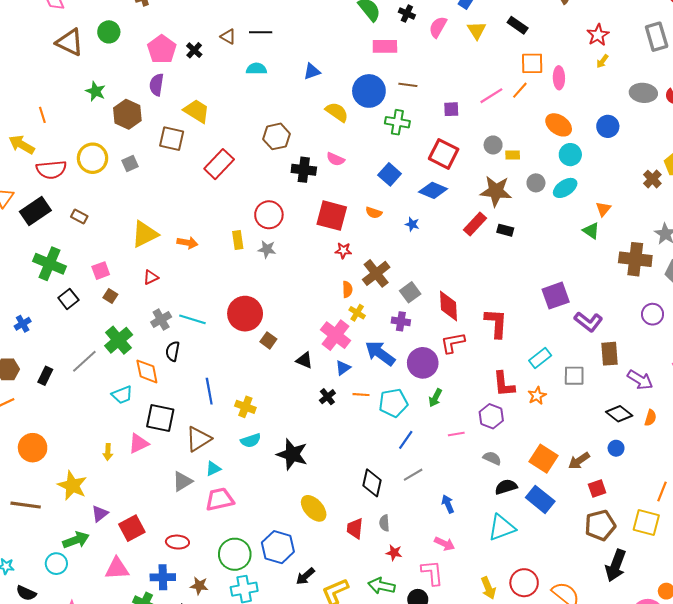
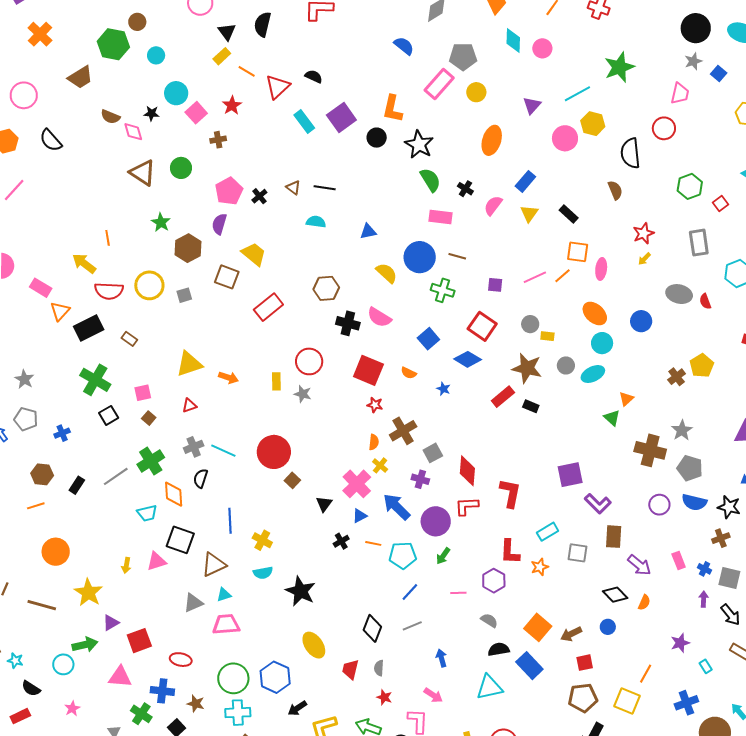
pink semicircle: (336, 159) -> (379, 317), size x1.4
black triangle: (304, 360) -> (324, 504), turned 36

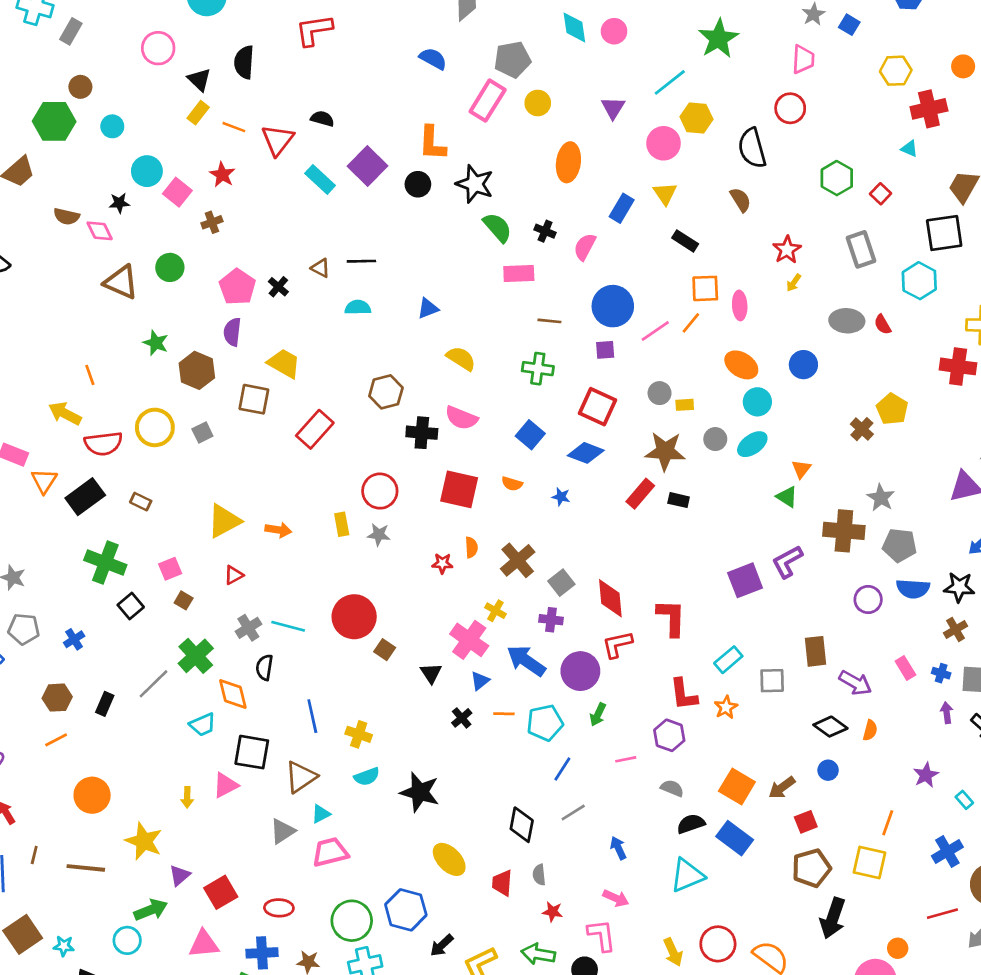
yellow triangle: (529, 213) -> (665, 194), moved
blue circle: (420, 257) -> (613, 306), moved
red star: (375, 405) -> (442, 563), moved
orange semicircle: (374, 442) -> (471, 547), moved
purple L-shape: (598, 504) -> (787, 562), moved, turned 116

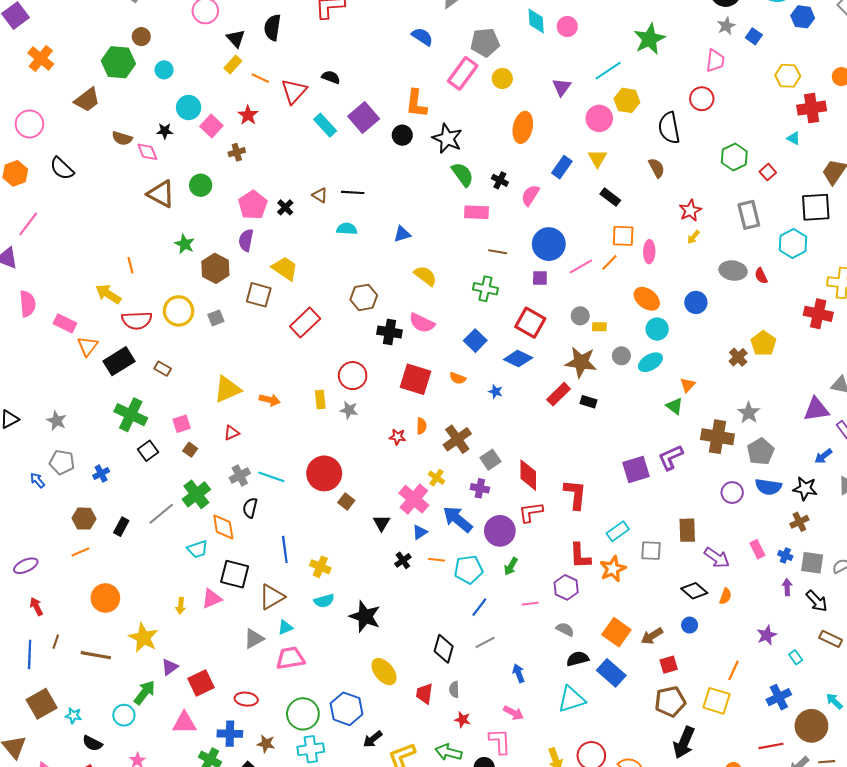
gray pentagon: (900, 545) -> (761, 452), turned 30
orange star: (726, 707) -> (613, 569), size x1.4
green arrow: (151, 910) -> (145, 693), turned -35

